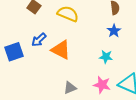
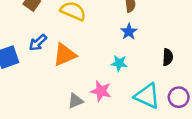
orange triangle: (61, 50) -> (65, 55), turned -50
pink star: (102, 85) -> (101, 91), moved

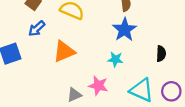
blue star: (129, 32) -> (125, 30), size x1.5
blue arrow: (38, 43) -> (37, 29), moved

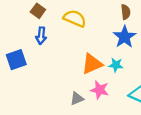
blue arrow: (37, 29) -> (41, 36), turned -42
orange triangle: (64, 51) -> (92, 64), moved

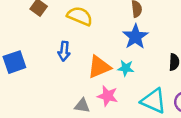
blue arrow: (41, 36) -> (64, 51), moved
gray triangle: (77, 99) -> (82, 106), turned 32

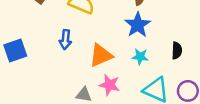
cyan star: (126, 68) -> (140, 57), moved

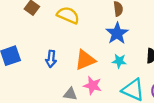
blue arrow: (65, 40) -> (51, 59), moved

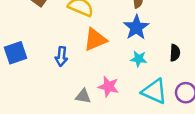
orange triangle: (85, 60) -> (95, 39), moved

